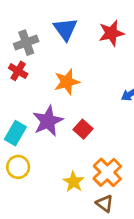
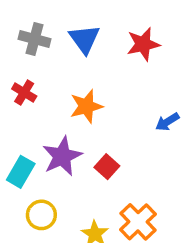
gray cross: (26, 43) -> (34, 39), moved, turned 35
yellow circle: (18, 167) -> (41, 215), moved

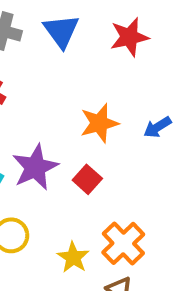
orange star: (86, 106) -> (99, 123), moved

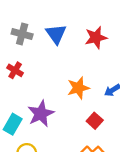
red square: (87, 179) -> (95, 121), moved

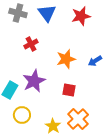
red cross: (15, 70) -> (31, 44), moved, turned 32
red square: (95, 121) -> (69, 90), moved, turned -32

